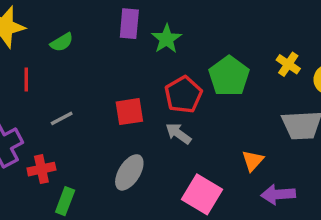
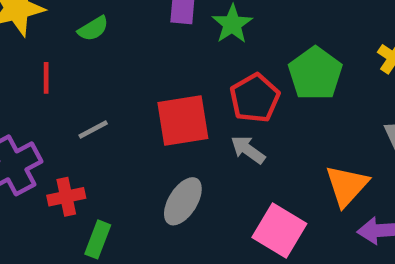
red square: (129, 112) -> (183, 121), size x1.4
orange triangle: (253, 161) -> (347, 186), size x1.5

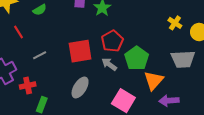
green pentagon: (315, 73) -> (137, 58), moved
red line: (46, 78) -> (18, 32), turned -32

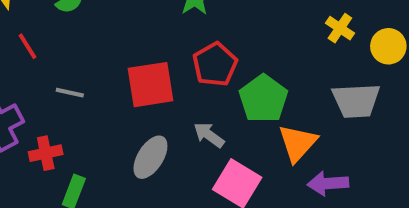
gray line: (40, 55) -> (70, 93), turned 40
gray arrow: (109, 64) -> (209, 135), moved

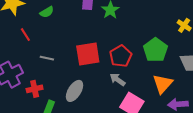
red pentagon: (215, 64) -> (121, 56), moved
green pentagon: (263, 99) -> (155, 50), moved
gray ellipse: (150, 157) -> (75, 91), moved

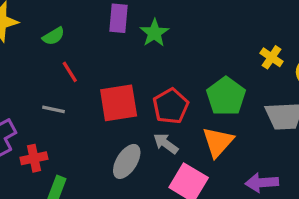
red line: (25, 35) -> (70, 72), moved
orange triangle: (163, 84) -> (218, 142), moved
gray ellipse: (75, 91) -> (127, 161), moved

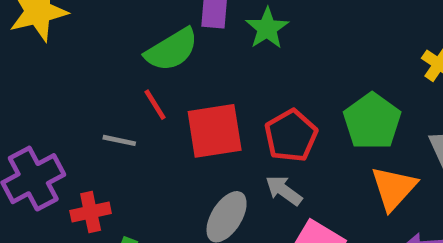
green semicircle: (53, 36) -> (172, 50), moved, size x1.6
red line: (70, 72) -> (155, 105), moved
orange triangle: (218, 142) -> (394, 188), moved

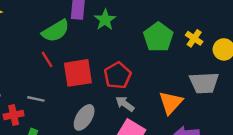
green pentagon: (372, 121) -> (158, 37), moved
gray line: (119, 140) -> (36, 99), moved
gray arrow: (284, 191) -> (125, 104), moved

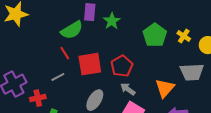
gray line: (36, 99) -> (58, 77), moved, turned -40

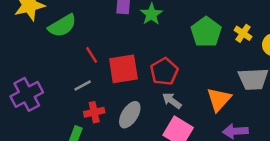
green semicircle: (72, 30) -> (62, 26), moved
red cross: (38, 98) -> (94, 112), moved

